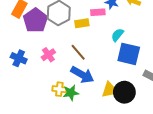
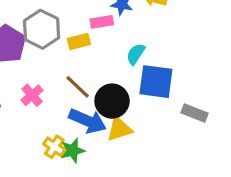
yellow cross: (59, 89) -> (54, 147), turned 32
yellow triangle: (110, 90) -> (119, 129), moved
black circle: (124, 92) -> (112, 101), moved

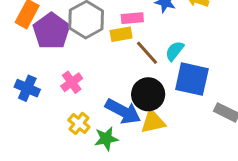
pink rectangle: (102, 22) -> (132, 18), moved
brown line: (78, 87) -> (147, 53), moved
yellow cross: (54, 147) -> (79, 123), moved

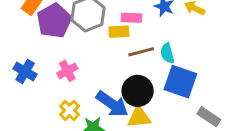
cyan semicircle: (175, 51) -> (167, 53), turned -60
brown line: (147, 53) -> (141, 52), turned -70

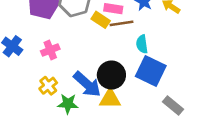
yellow rectangle: (119, 32) -> (101, 20), turned 30
brown line: (141, 52) -> (121, 23), moved

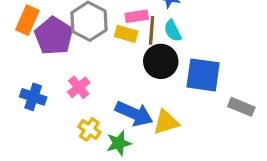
brown line: (121, 23) -> (152, 30), turned -60
cyan semicircle: (142, 44) -> (173, 31), moved
black circle: (111, 75) -> (161, 61), moved

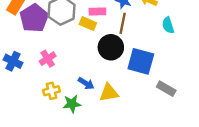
brown line: (152, 30) -> (123, 23), moved
cyan semicircle: (173, 31) -> (168, 25), moved
blue arrow: (134, 114) -> (86, 83), size x0.6
yellow cross: (89, 129) -> (51, 91), turned 35

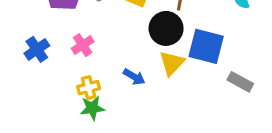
blue cross: (13, 61) -> (37, 49), turned 30
yellow triangle: (109, 93) -> (172, 63), moved, turned -36
green star: (72, 104) -> (92, 108), moved

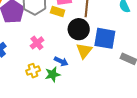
pink cross: (83, 45) -> (37, 43), moved
green star: (92, 108) -> (53, 74), moved

